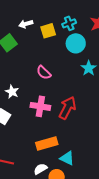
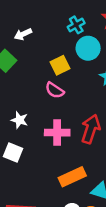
yellow square: (48, 31) -> (60, 65), moved

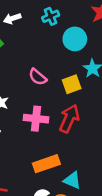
cyan cross: (76, 25) -> (51, 16), moved
yellow square: (60, 65) -> (72, 84), moved

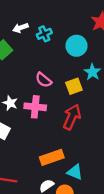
cyan cross: (51, 16) -> (44, 34), moved
pink cross: (36, 119) -> (35, 107), moved

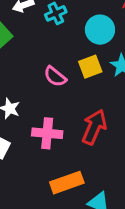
yellow square: (74, 86) -> (90, 67), moved
pink cross: (35, 107) -> (47, 133), moved

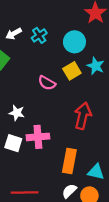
pink cross: (47, 133) -> (38, 137), moved
orange rectangle: (67, 183) -> (69, 161), turned -50

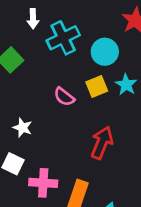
white arrow: (14, 34) -> (33, 19), moved, turned -70
cyan cross: (39, 35) -> (63, 38), size x1.6
pink cross: (38, 137) -> (43, 183), moved

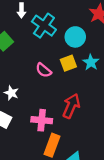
cyan cross: (63, 38) -> (44, 26), turned -30
pink cross: (43, 183) -> (42, 120), moved

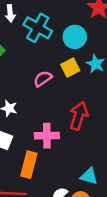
pink semicircle: (44, 70) -> (43, 79), turned 112
orange rectangle: (52, 145) -> (29, 165), moved

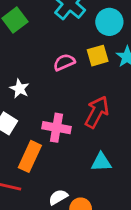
cyan triangle: (89, 176) -> (101, 162), moved, turned -30

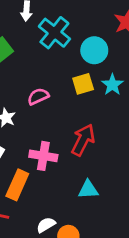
pink semicircle: (64, 62) -> (38, 96), moved

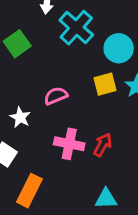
red arrow: (83, 140) -> (103, 145), size x0.7
pink cross: (43, 156) -> (69, 144), moved

